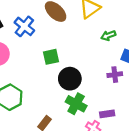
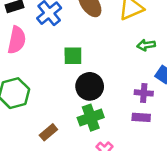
green cross: (76, 104) -> (91, 118), turned 30
purple rectangle: (107, 114) -> (141, 117), moved

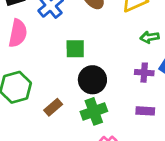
purple cross: (144, 93) -> (144, 73), moved
brown rectangle: (48, 132) -> (53, 107), moved

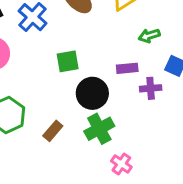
purple cross: (144, 73) -> (151, 88), moved
purple rectangle: (145, 111) -> (127, 68), moved

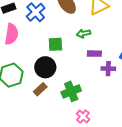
green arrow: (149, 36) -> (83, 33), moved
black circle: (92, 93) -> (45, 67), moved

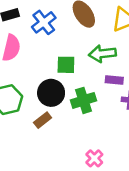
green arrow: (83, 33) -> (102, 54), size x1.5
green cross: (71, 91) -> (84, 100), moved

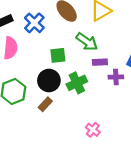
green arrow: (102, 54) -> (87, 42), turned -130

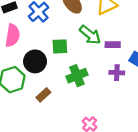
purple rectangle: (100, 62) -> (113, 45), moved
black circle: (49, 80) -> (35, 61), moved

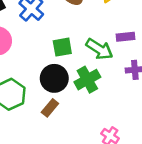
green arrow: (90, 35) -> (99, 49), moved
black circle: (35, 61) -> (54, 78), moved

